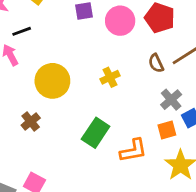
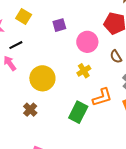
pink circle: (120, 21) -> (87, 42), moved
orange L-shape: (133, 151) -> (102, 97), moved

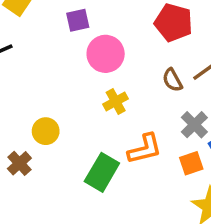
pink circle: (87, 42) -> (106, 54), moved
yellow circle: (42, 78) -> (46, 131), moved, size x0.6

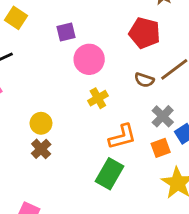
brown semicircle: (172, 80) -> (144, 80), turned -42
brown cross: (19, 163) -> (41, 149), moved
green rectangle: (102, 172) -> (110, 174), moved

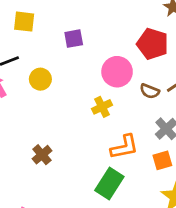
yellow square: (16, 18) -> (24, 22), turned -30
pink circle: (89, 59) -> (117, 72), moved
yellow circle: (41, 123) -> (40, 79), moved

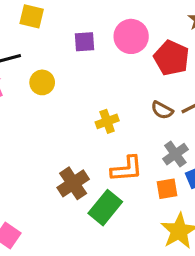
pink circle: (117, 72) -> (131, 36), moved
brown cross: (42, 155) -> (73, 183), moved, size x1.4

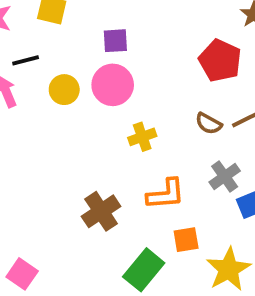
pink circle: (131, 36) -> (113, 85), moved
orange square: (167, 189) -> (186, 240), moved
green rectangle: (105, 208) -> (144, 270), moved

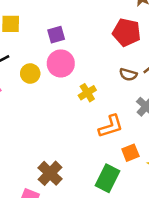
brown cross: (101, 211) -> (50, 173), moved

